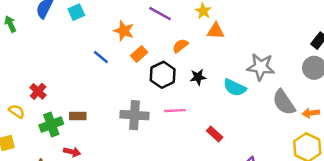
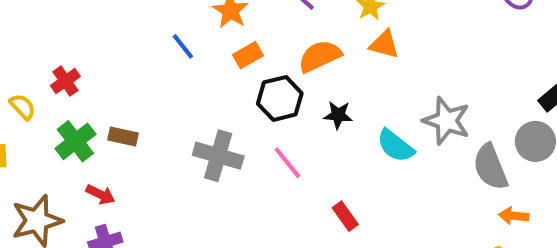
orange semicircle: (180, 46) -> (320, 56), size x1.5
gray semicircle: (284, 102) -> (490, 167), moved
pink line: (175, 111) -> (287, 163), turned 42
green cross: (51, 125) -> (75, 141), turned -30

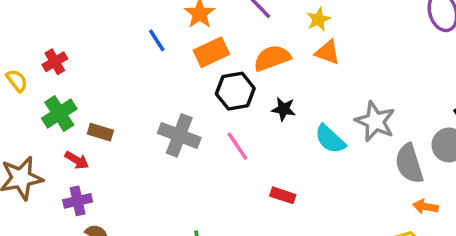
orange rectangle: (248, 55) -> (211, 52), size x1.4
brown rectangle: (123, 137) -> (100, 132), moved
red rectangle: (345, 216) -> (283, 195), turned -40

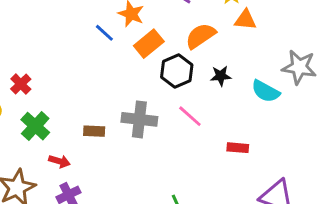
blue line: (157, 40) -> (104, 33), moved
brown rectangle: (100, 132) -> (94, 131), moved

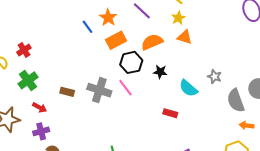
gray star: (299, 67) -> (214, 77), size x0.6
pink line: (190, 116) -> (125, 88), moved
red rectangle: (238, 148) -> (170, 113), moved

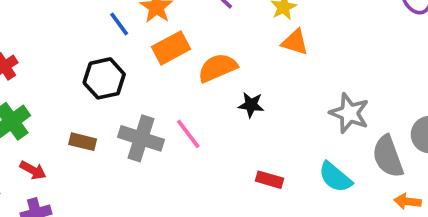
orange semicircle: (152, 42) -> (218, 68), moved
black hexagon: (131, 62) -> (104, 78), moved
gray star: (214, 77) -> (349, 113), size x1.5
cyan semicircle: (188, 88) -> (335, 177), moved

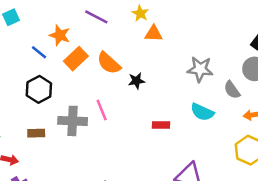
orange semicircle: (218, 68) -> (109, 63), turned -100
pink line: (188, 134) -> (102, 110), turned 30
gray semicircle: (388, 156) -> (232, 90), size x0.7

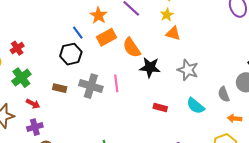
blue line: (39, 52) -> (78, 33), moved
gray star: (200, 69) -> (188, 70), moved
black star: (136, 81) -> (150, 67), size x1.5

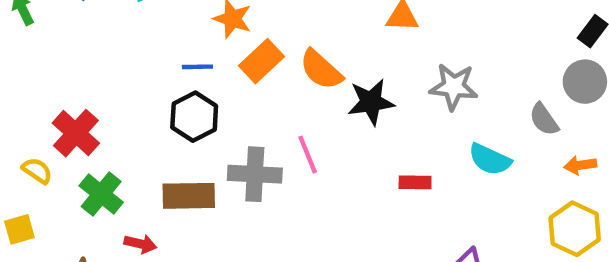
blue line: (78, 33) -> (197, 67), turned -40
red cross: (17, 48) -> (76, 133), size x1.5
brown rectangle: (60, 88) -> (189, 196), size x1.6

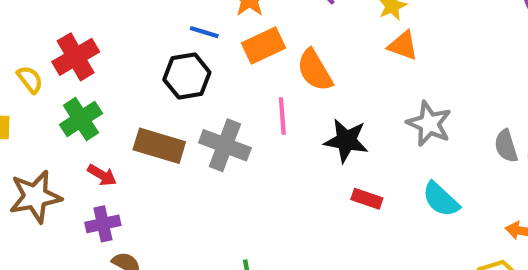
black star: (371, 102) -> (346, 141), moved
gray semicircle: (544, 119) -> (506, 146), moved
pink line: (308, 155) -> (282, 116), moved

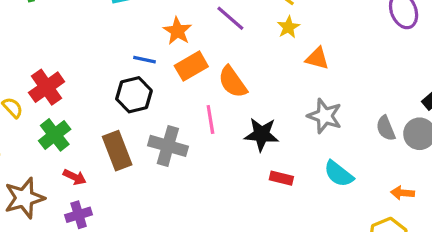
orange triangle: (403, 46) -> (317, 58), moved
brown rectangle: (159, 146) -> (117, 151), turned 57

